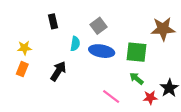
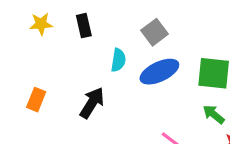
yellow star: (24, 48) -> (41, 24), moved
blue ellipse: (102, 51) -> (159, 72), turned -35

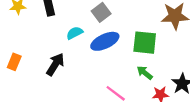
cyan semicircle: (118, 60) -> (75, 33), turned -126

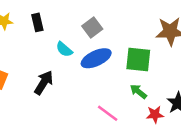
cyan semicircle: (75, 33) -> (64, 49), turned -112

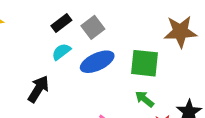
black rectangle: (37, 22) -> (61, 23), moved, turned 66
cyan semicircle: (64, 49) -> (61, 52), turned 102

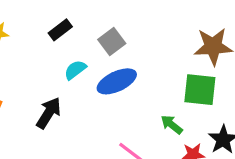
black rectangle: (61, 23) -> (60, 30), moved
green square: (145, 63) -> (200, 90), moved

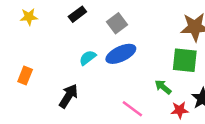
cyan semicircle: (75, 70) -> (88, 58), moved
black arrow: (49, 113) -> (68, 96), moved

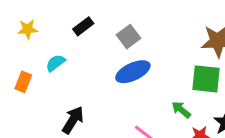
cyan semicircle: (88, 58) -> (55, 63), moved
orange rectangle: (25, 76) -> (23, 82), moved

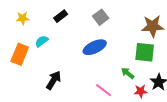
gray square: (129, 37) -> (101, 17), moved
orange rectangle: (23, 82) -> (20, 54), size x1.5

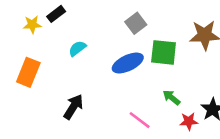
black rectangle: (61, 16) -> (56, 14), moved
cyan semicircle: (42, 41) -> (77, 48), moved
green square: (145, 52) -> (164, 52), moved

